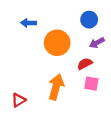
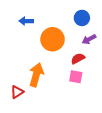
pink square: (91, 84) -> (76, 77), moved
orange arrow: (56, 87) -> (36, 75), moved

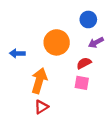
blue arrow: (26, 21) -> (17, 53), moved
red triangle: (17, 92) -> (41, 107), moved

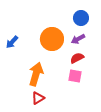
purple arrow: (96, 42) -> (78, 39), moved
blue arrow: (17, 53) -> (12, 42), moved, turned -48

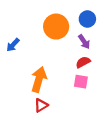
orange circle: (52, 39) -> (56, 27), moved
purple arrow: (78, 39) -> (84, 42), turned -96

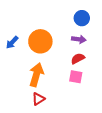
orange circle: (56, 27) -> (40, 41), moved
purple arrow: (84, 42) -> (79, 39), turned -48

